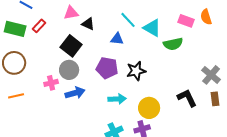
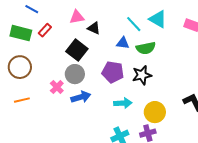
cyan triangle: (152, 28) -> (158, 19), moved
green semicircle: (173, 44) -> (146, 48), moved
pink cross: (51, 83) -> (57, 87), turned -32

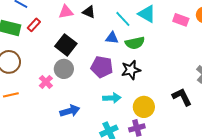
black triangle: (94, 28) -> (89, 12), moved
blue arrow: (81, 97) -> (70, 111), moved

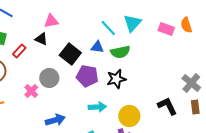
black triangle: (89, 12) -> (41, 39), moved
cyan triangle: (147, 14) -> (132, 23), turned 42
red rectangle: (34, 25) -> (19, 51), moved
black square: (66, 45) -> (70, 54), moved

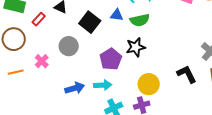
purple pentagon: (87, 76) -> (111, 59), moved, turned 30
pink cross: (31, 91) -> (42, 61), moved
cyan arrow: (97, 107) -> (103, 85), moved

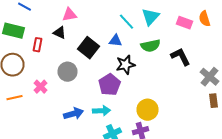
red rectangle: (39, 19) -> (38, 45), turned -32
green semicircle: (140, 20) -> (150, 46), moved
black star: (136, 47) -> (126, 65), moved
black L-shape: (187, 74) -> (180, 57), moved

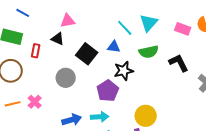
pink cross: (40, 87) -> (35, 102), moved

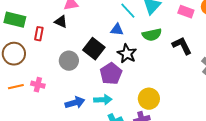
black square: (87, 54) -> (94, 49), moved
black star: (124, 71) -> (127, 54), turned -30
pink cross: (35, 102) -> (38, 85), turned -32

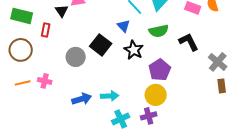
black triangle: (61, 22) -> (62, 11), moved, turned 32
blue triangle: (117, 30) -> (124, 26), turned 40
purple pentagon: (111, 74) -> (160, 70), moved

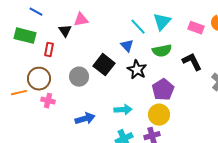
brown circle: (21, 50) -> (39, 79), moved
orange line: (23, 83) -> (19, 93), moved
cyan arrow: (110, 96) -> (123, 110), moved

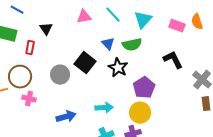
pink triangle: (81, 20) -> (84, 17), moved
cyan line: (138, 27) -> (113, 15), moved
green semicircle: (162, 51) -> (132, 45), moved

